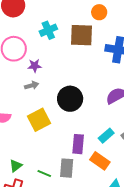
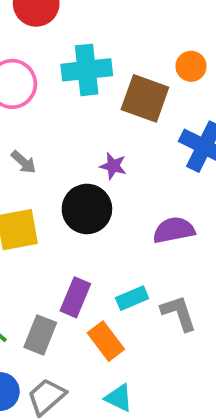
cyan cross: (48, 30) -> (87, 70), size x1.4
purple star: (35, 66) -> (113, 166), moved
gray arrow: (32, 85) -> (24, 162), turned 40

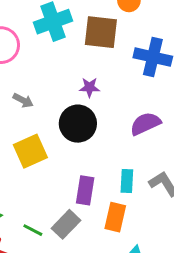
cyan rectangle: (132, 298) -> (127, 181), turned -50
gray rectangle: (40, 335) -> (66, 224), turned 36
orange rectangle: (106, 341) -> (115, 217), turned 64

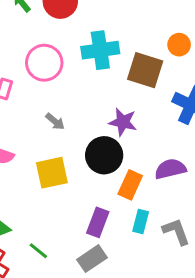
purple star: (89, 87) -> (123, 122), size x1.4
orange rectangle: (115, 217) -> (130, 185), moved
gray rectangle: (66, 224) -> (92, 259), moved

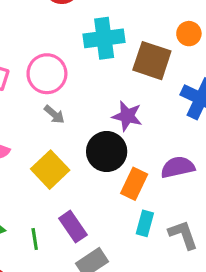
pink circle: (44, 63) -> (47, 74), moved
yellow square: (52, 173) -> (50, 170), turned -32
purple rectangle: (98, 222) -> (73, 227), moved, turned -56
green line: (38, 251) -> (35, 239), moved, turned 42

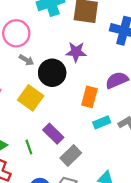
black circle: (107, 152) -> (52, 73), moved
cyan rectangle: (145, 223) -> (102, 122), turned 63

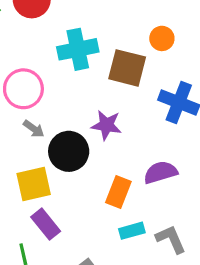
yellow square: (31, 98) -> (34, 184), turned 35
purple rectangle: (53, 134) -> (46, 224), moved

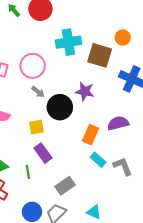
yellow square: (34, 184) -> (37, 127), size x0.7
cyan rectangle: (132, 231) -> (98, 160), turned 56

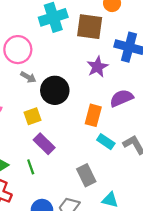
purple star: (85, 91) -> (97, 67), moved, turned -30
gray rectangle: (65, 186) -> (86, 175), moved, turned -72

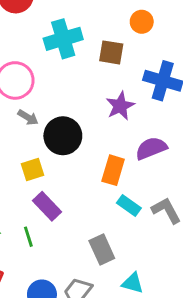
brown square: (90, 27) -> (111, 52), size x0.7

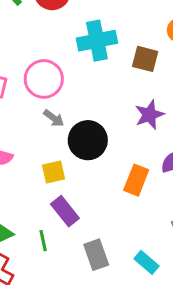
cyan rectangle: (129, 206) -> (147, 262), moved
gray rectangle: (102, 250) -> (96, 255), moved

